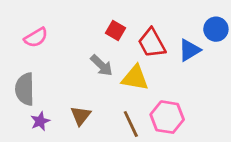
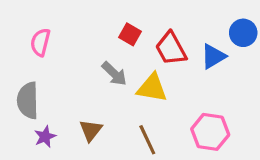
pink semicircle: (36, 37) -> (40, 42), turned 135
pink hexagon: (167, 117) -> (210, 132), moved

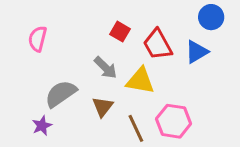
blue circle: (243, 33) -> (211, 17), moved
gray semicircle: (28, 100) -> (61, 94), moved, turned 56
brown triangle: (91, 130) -> (103, 107), moved
pink hexagon: (210, 132) -> (174, 121), moved

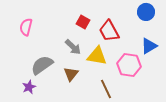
blue triangle: (197, 52) -> (149, 46), moved
pink hexagon: (174, 121) -> (129, 65), moved
brown line: (136, 128) -> (106, 89), moved

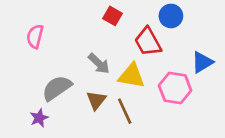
blue circle: (146, 12) -> (171, 16), moved
red square: (83, 22) -> (112, 16), moved
brown line: (106, 89) -> (125, 111), moved

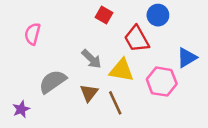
purple star: (39, 118) -> (21, 109), moved

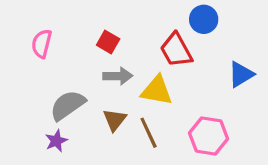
red square: (104, 15) -> (108, 42), moved
gray arrow: (91, 59) -> (118, 76), turned -45
pink hexagon: (162, 82) -> (209, 136), moved
purple star: (21, 109) -> (56, 141), moved

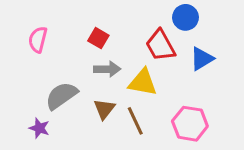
blue triangle: (241, 74) -> (202, 59), moved
purple star: (56, 141) -> (39, 128), moved, turned -30

